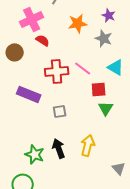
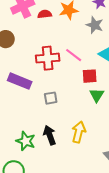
red semicircle: (43, 40) -> (45, 14), moved, turned -40

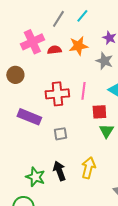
pink line: (74, 55) -> (83, 91), turned 60

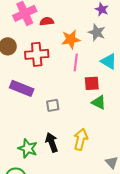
orange star: (78, 46) -> (71, 39), moved
red cross: (57, 94) -> (37, 54), moved
green triangle: (106, 131) -> (99, 102), turned -35

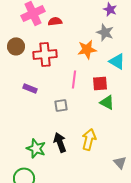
orange star: (71, 39) -> (87, 49), moved
pink line: (76, 62) -> (74, 79), moved
purple rectangle: (22, 88) -> (30, 88), size x0.6

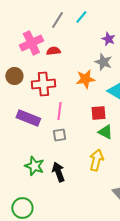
pink line: (74, 79) -> (59, 111), moved
purple rectangle: (30, 88) -> (28, 118), size x1.6
yellow arrow: (89, 139) -> (96, 160), moved
green star: (36, 148) -> (34, 166), moved

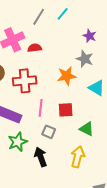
red square: (98, 113) -> (66, 110), moved
gray square: (59, 135) -> (49, 132), moved, turned 32
green star: (34, 166) -> (18, 142), moved, turned 30
black arrow: (58, 172) -> (41, 157), moved

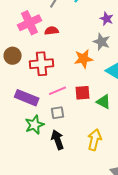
pink line: (41, 108) -> (58, 91), turned 60
green triangle: (87, 129) -> (104, 102), moved
gray square: (49, 132) -> (58, 113), moved, turned -32

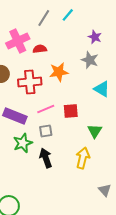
orange star: (84, 59) -> (59, 72), moved
green triangle: (104, 102) -> (95, 131), moved, turned 35

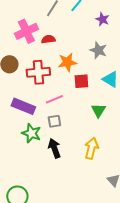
purple star: (95, 37) -> (102, 19), moved
red square: (71, 111) -> (81, 81), moved
green triangle: (95, 131) -> (98, 110), moved
green star: (23, 143) -> (31, 133), turned -30

